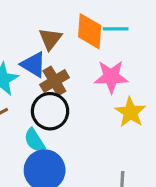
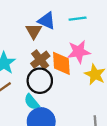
orange diamond: (90, 31) -> (61, 63), moved
blue triangle: (33, 65) -> (47, 21), moved

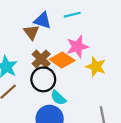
orange diamond: (61, 63) -> (62, 60), turned -45
cyan semicircle: (32, 102) -> (58, 98), moved

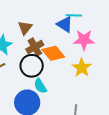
blue triangle: (43, 21) -> (65, 24), moved
brown triangle: (31, 32) -> (25, 28), moved
pink star: (77, 47) -> (84, 40), moved

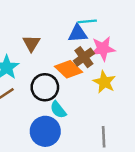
blue triangle: (65, 24) -> (78, 33), turned -30
brown cross: (35, 47) -> (84, 57), moved

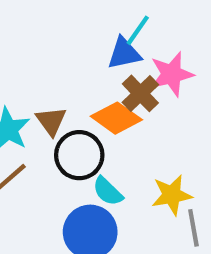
cyan line: (87, 21) -> (138, 30), turned -42
brown triangle: (31, 43) -> (51, 121), moved
yellow star: (104, 82) -> (172, 195), moved, turned -30

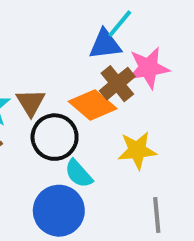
yellow star: (172, 195) -> (137, 150), moved

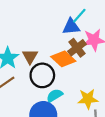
yellow star: (137, 150) -> (88, 99), moved
cyan semicircle: (79, 174) -> (55, 95), turned 98

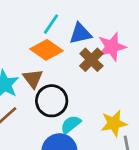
cyan line: (79, 16) -> (51, 24), moved
orange diamond: (63, 59) -> (47, 50), moved

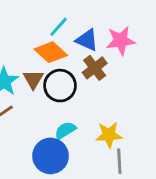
blue triangle: (80, 34) -> (87, 40), turned 30
pink star: (112, 47) -> (121, 41), moved
black circle: (52, 101) -> (60, 86), moved

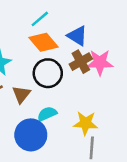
cyan line: (59, 27) -> (40, 19), moved
pink star: (121, 41) -> (100, 62), moved
brown triangle: (33, 79) -> (21, 94), moved

